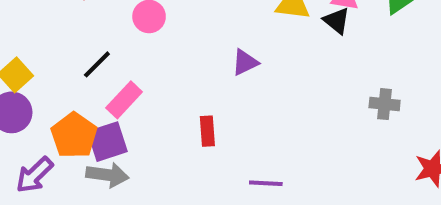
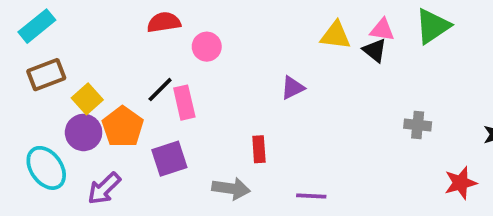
pink rectangle: (124, 100) -> (184, 103), moved, turned -56
orange pentagon: (74, 135) -> (123, 127), moved
gray arrow: (107, 175) -> (231, 188), moved

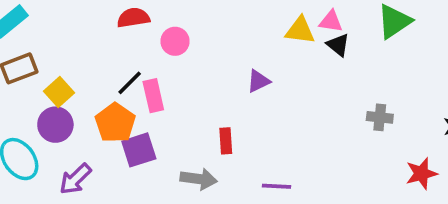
pink triangle: (382, 30) -> (331, 21), moved
orange pentagon: (123, 127) -> (115, 123), moved

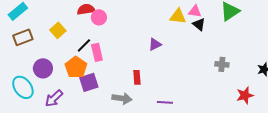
pink circle: (175, 41) -> (99, 17), moved
yellow square: (59, 92) -> (58, 30), moved

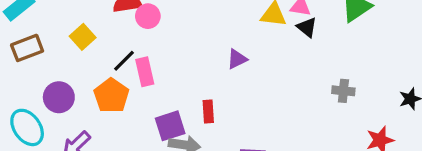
purple square: (89, 82) -> (170, 126), moved

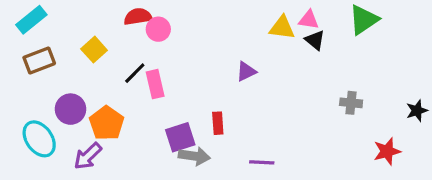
orange pentagon: (111, 96) -> (107, 123), moved

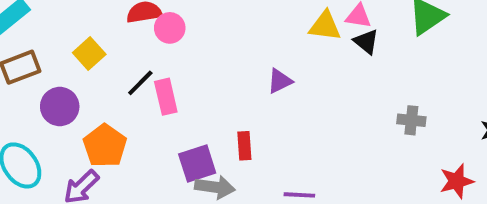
purple circle: (71, 109) -> (60, 107), moved

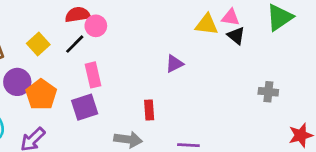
black line: (140, 83) -> (75, 44), moved
orange pentagon: (105, 146) -> (41, 95), moved
purple square: (197, 163) -> (85, 107), moved

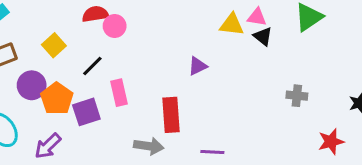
black line: (75, 44) -> (92, 66), moved
pink rectangle: (93, 75) -> (119, 93), moved
purple square: (85, 107) -> (86, 112), moved
red rectangle: (149, 110) -> (171, 115), size x1.6

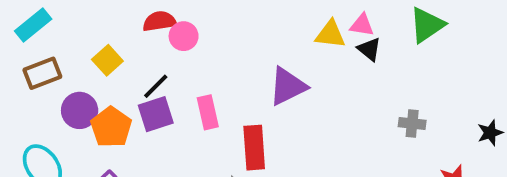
purple triangle: (198, 66) -> (288, 86), size x1.6
pink rectangle: (119, 93) -> (208, 112), moved
purple square: (86, 112) -> (156, 114), moved

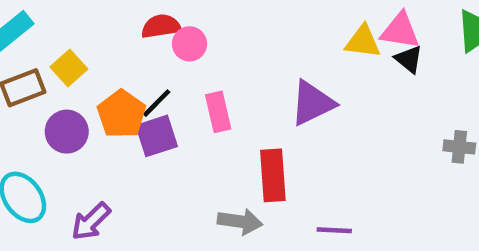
pink triangle: (362, 25) -> (400, 31), size x1.4
yellow square: (107, 60) -> (69, 68), moved
pink rectangle: (208, 112) -> (218, 112), moved
orange pentagon: (111, 127) -> (122, 114), moved

